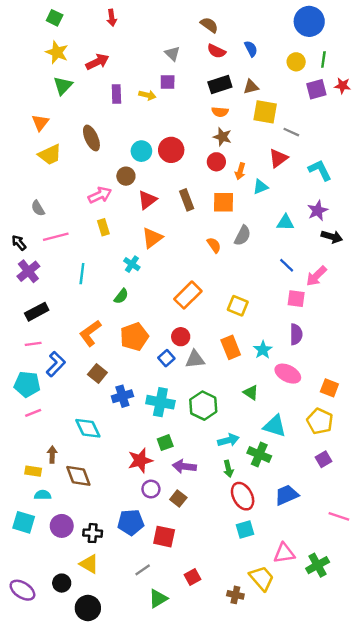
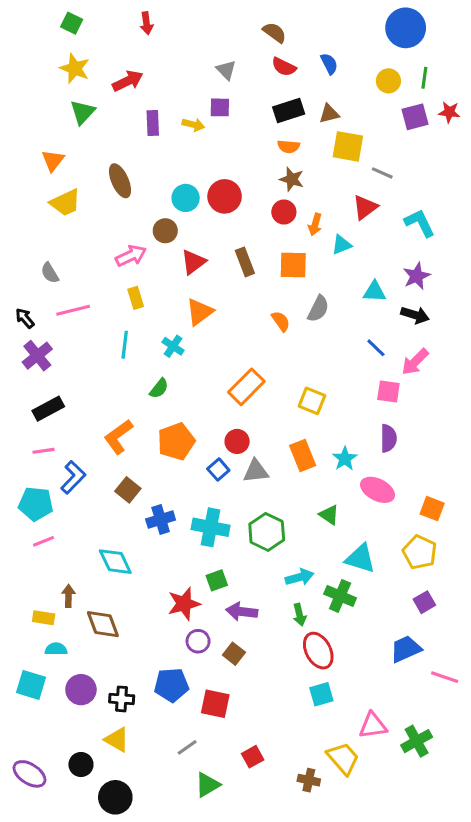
black arrow: (332, 237) -> (415, 315), moved
cyan line: (82, 274) -> (125, 345), moved
blue trapezoid: (287, 495) -> (406, 649), moved

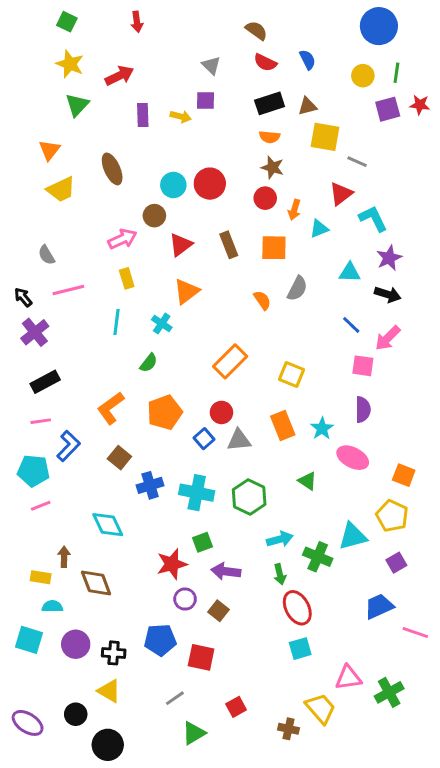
cyan L-shape: (420, 223) -> (373, 219), moved
cyan triangle: (360, 558) -> (353, 536), moved, turned -32

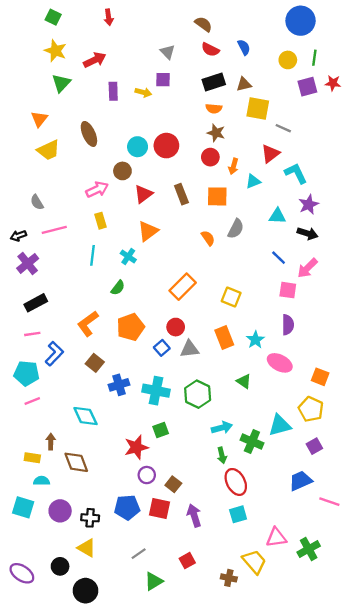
black arrow: (23, 297) -> (18, 236), turned -70
purple arrow: (226, 571) -> (194, 515), moved, turned 65
red square: (201, 657) -> (159, 509), moved

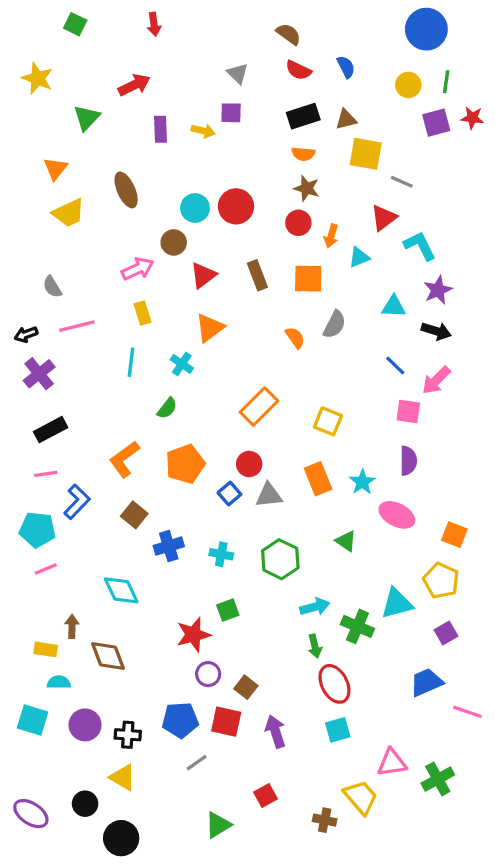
yellow star: (55, 51) -> (37, 78), moved
cyan cross: (156, 391) -> (221, 554), size x0.6
gray line: (139, 554) -> (197, 763), moved

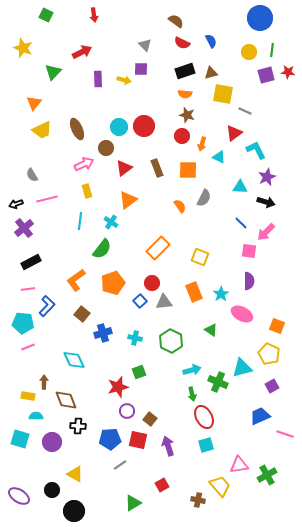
brown ellipse: (126, 190) -> (77, 129), moved
cyan triangle: (359, 257) -> (219, 157), turned 48
green semicircle: (167, 408) -> (102, 249), size x1.5
black cross: (128, 735) -> (78, 426), moved

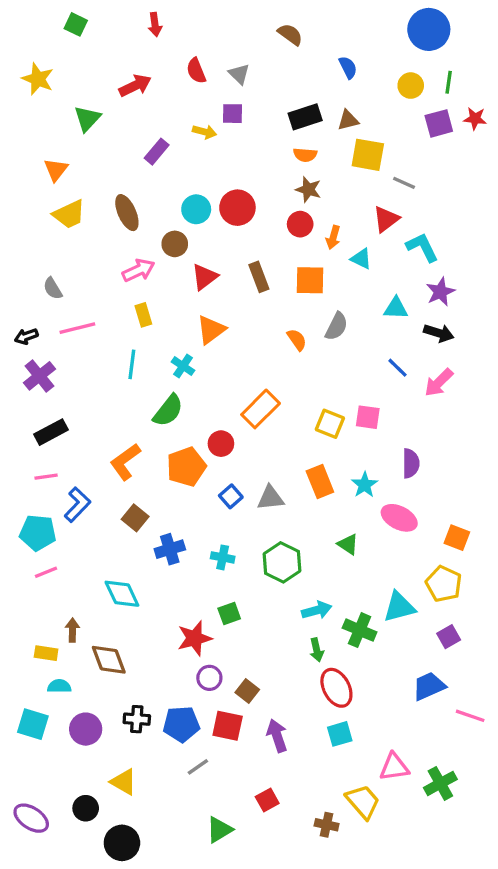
red semicircle: (182, 43) -> (196, 71), moved, turned 42
purple rectangle: (98, 79) -> (157, 152), moved, turned 42
pink square: (249, 251) -> (368, 417), moved
red circle: (152, 283) -> (221, 444), moved
black cross: (78, 426) -> (137, 719), moved

